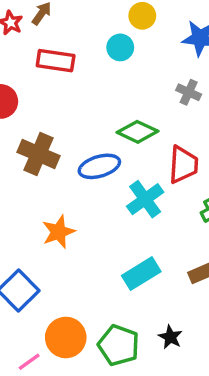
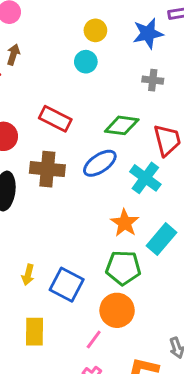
red rectangle: (56, 61) -> (55, 119), moved, turned 36
orange star: (58, 232) -> (125, 223), moved
green pentagon: (119, 345) -> (123, 268), moved

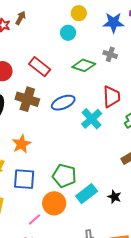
green diamond: (122, 125) -> (84, 65), moved
orange star: (125, 223) -> (22, 144), moved
cyan rectangle: (162, 239) -> (87, 194), moved
blue square: (67, 285) -> (24, 179), turned -35

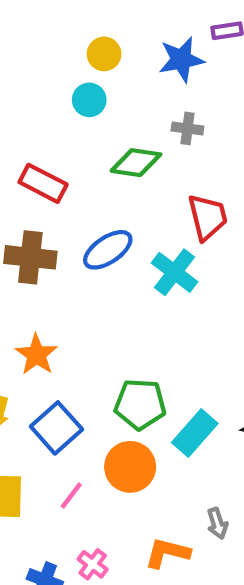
blue square: (24, 179) -> (56, 428), turned -35
pink line: (34, 220) -> (71, 496), moved

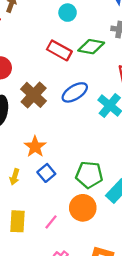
red rectangle: (43, 183) -> (59, 50), moved
brown cross: (30, 257) -> (34, 95), turned 35
blue square: (56, 428) -> (46, 173), moved, size x0.7

